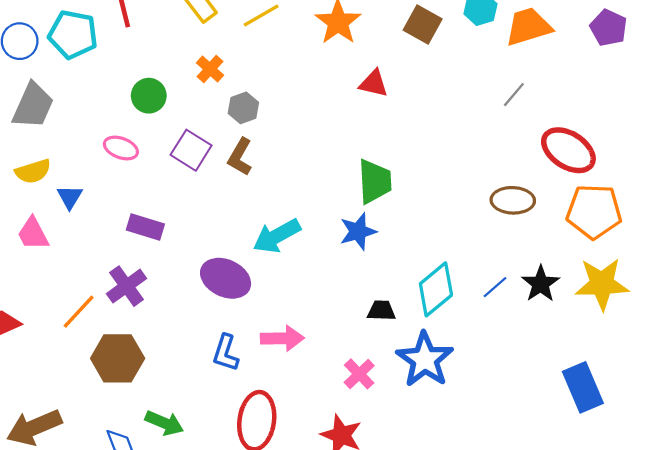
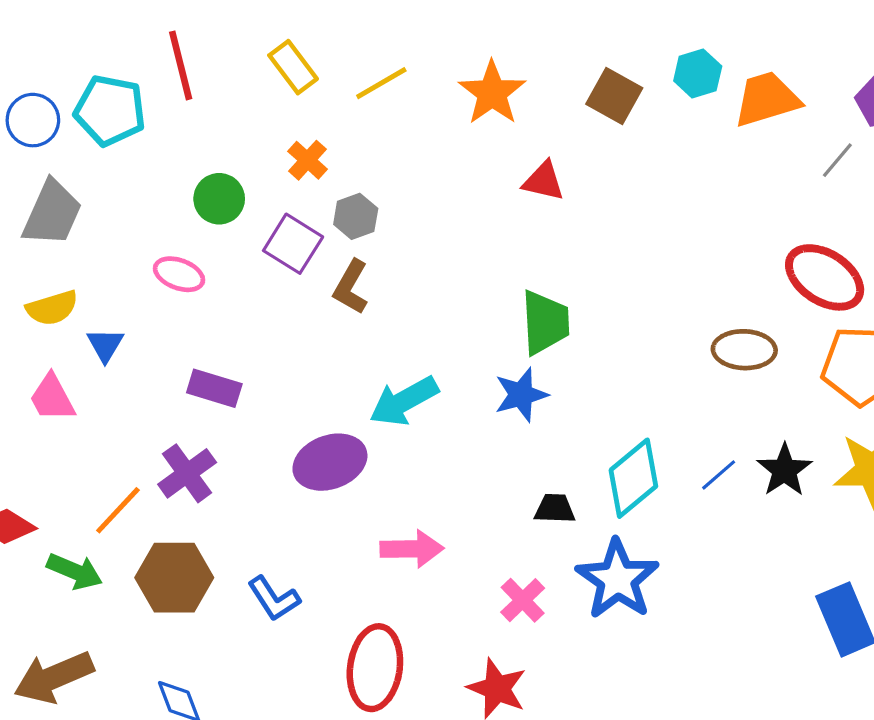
gray line: (514, 95) -> (837, 160), moved
purple square: (191, 150) -> (293, 244), moved
purple ellipse: (226, 278) -> (330, 462), turned -45
blue L-shape: (226, 353) -> (274, 599), moved, turned -51
green arrow: (164, 423) -> (75, 571), moved

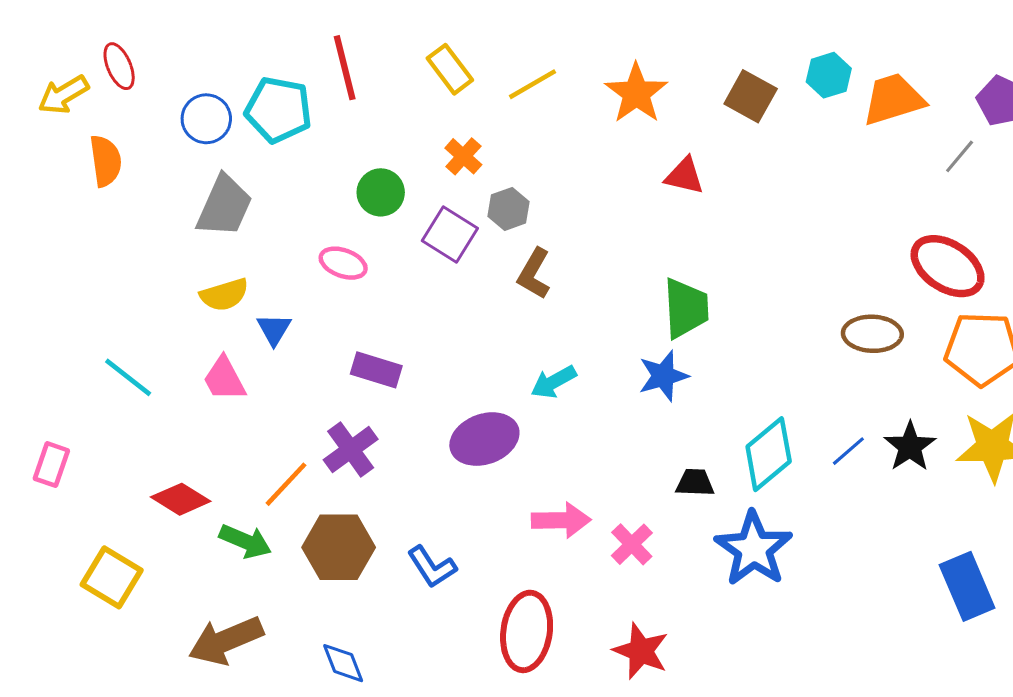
brown L-shape: (351, 287) -> (534, 274), moved
cyan arrow: (404, 401) -> (554, 382), size x0.7
pink cross: (523, 600) -> (632, 544), moved

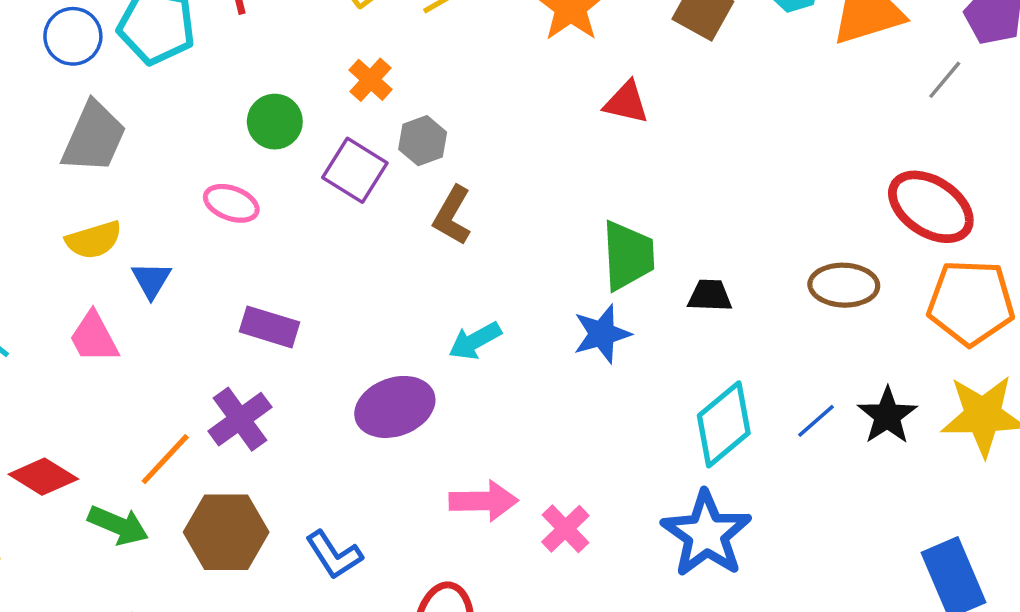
black trapezoid: (695, 483) -> (710, 296), moved

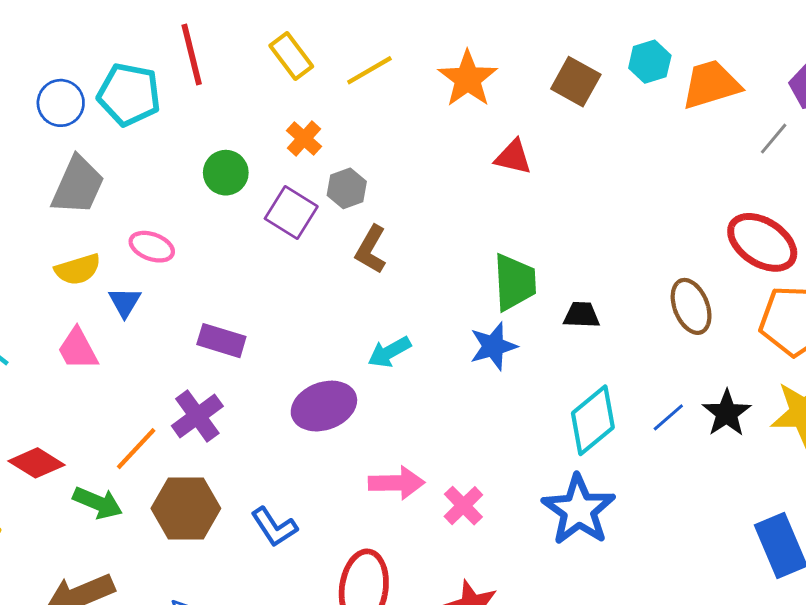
pink ellipse: (231, 203) -> (152, 247), moved
brown ellipse: (844, 285) -> (691, 306), turned 66

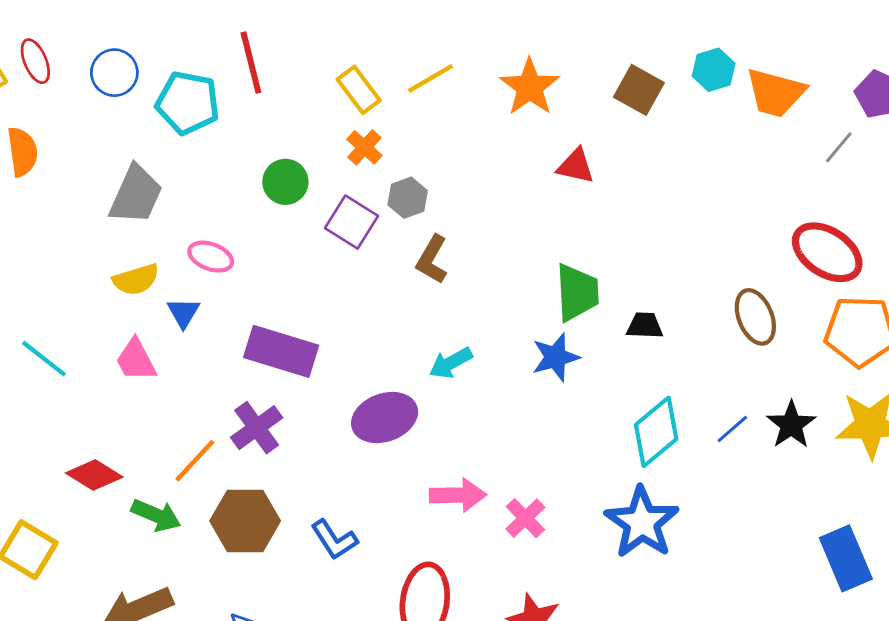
yellow rectangle: (291, 56) -> (359, 90), moved
orange trapezoid: (711, 84) -> (775, 93), turned -148
blue circle: (61, 103) -> (114, 73), moved
purple rectangle: (221, 341) -> (281, 351), size x1.5

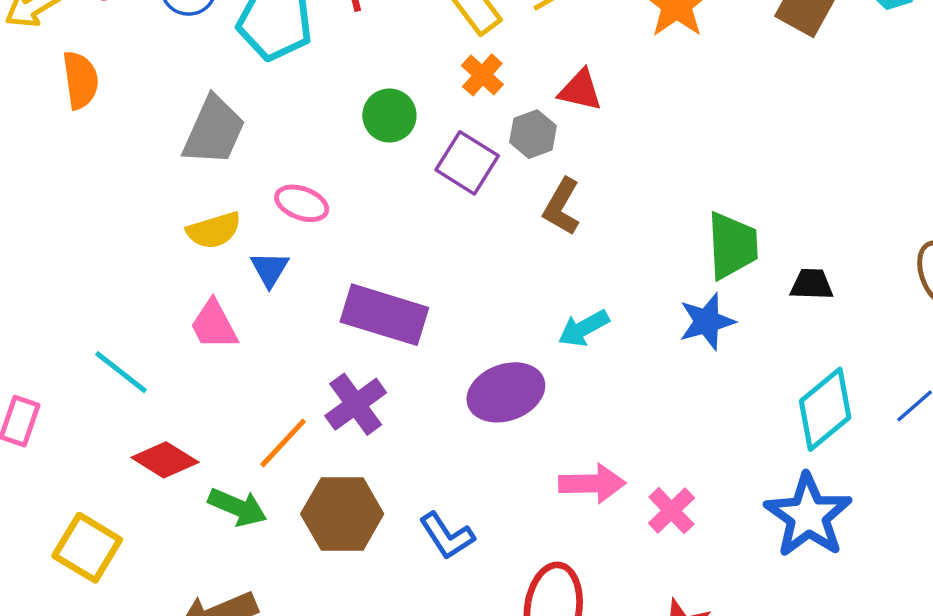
red triangle: (576, 166) -> (580, 90), moved
cyan line: (44, 359) -> (121, 372), moved

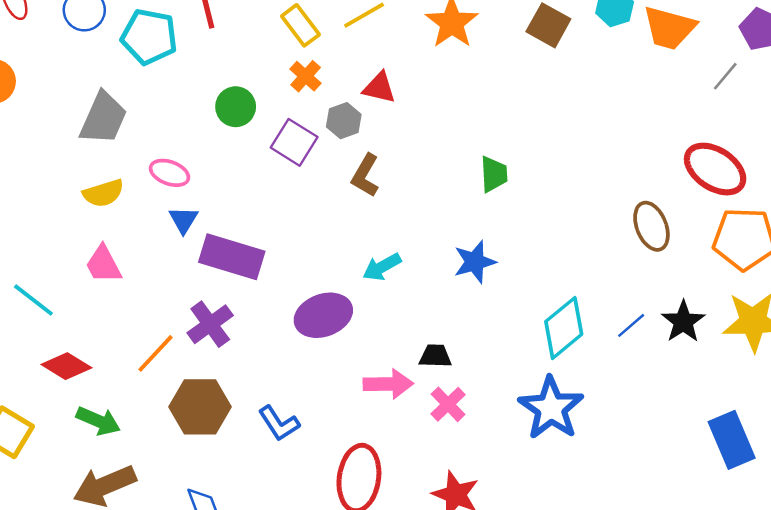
green trapezoid: (732, 245) -> (494, 174), moved, size x0.7
blue triangle: (270, 269) -> (183, 220), moved
black trapezoid: (812, 284) -> (435, 356), moved
green arrow: (238, 507) -> (98, 421), moved

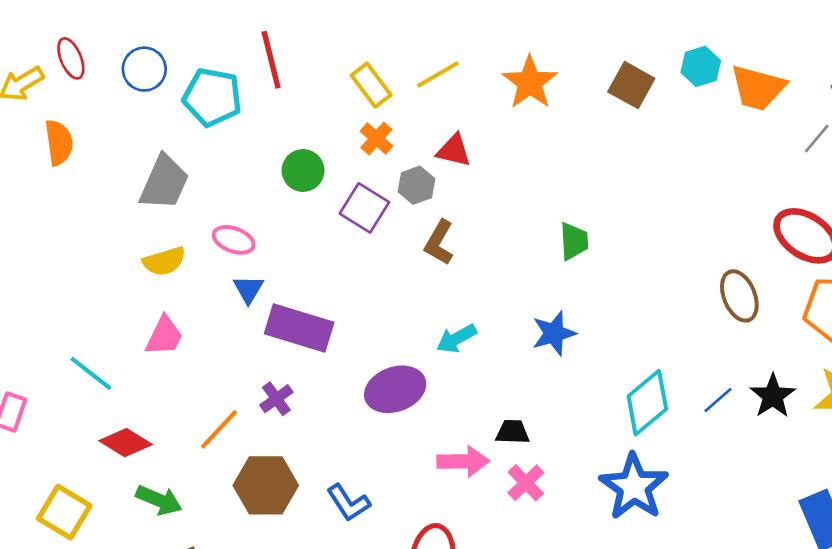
pink trapezoid: (103, 264) -> (164, 336), turned -126
purple cross: (210, 324) -> (276, 399), size x0.7

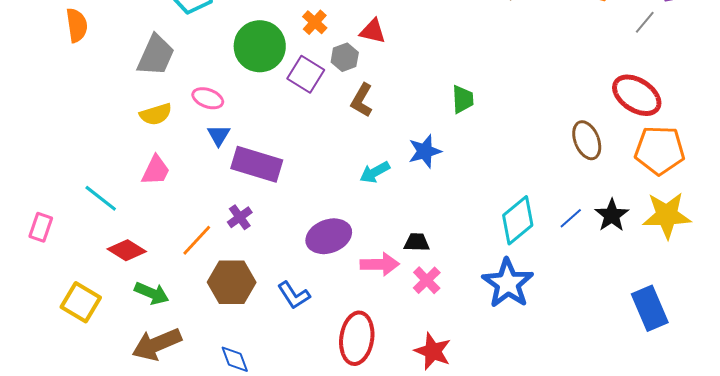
green circle: (303, 170) -> (260, 46), size x1.6
blue star: (554, 333) -> (425, 151), moved
purple ellipse: (395, 389) -> (329, 236), moved

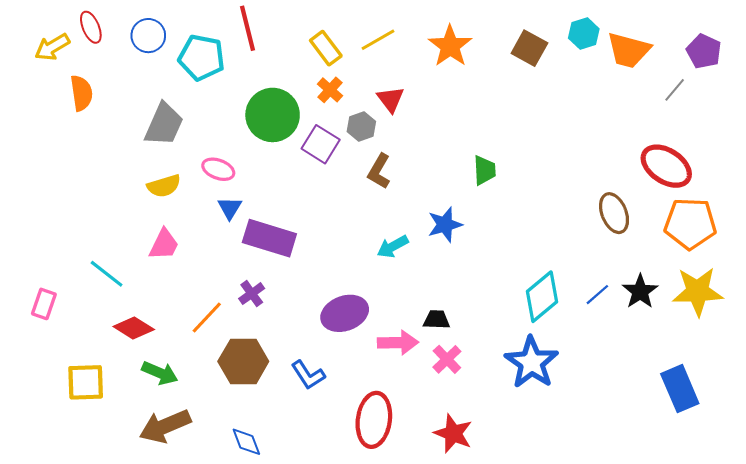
red triangle: (373, 31) -> (391, 99), turned 40
yellow square: (81, 302) -> (86, 382), turned -33

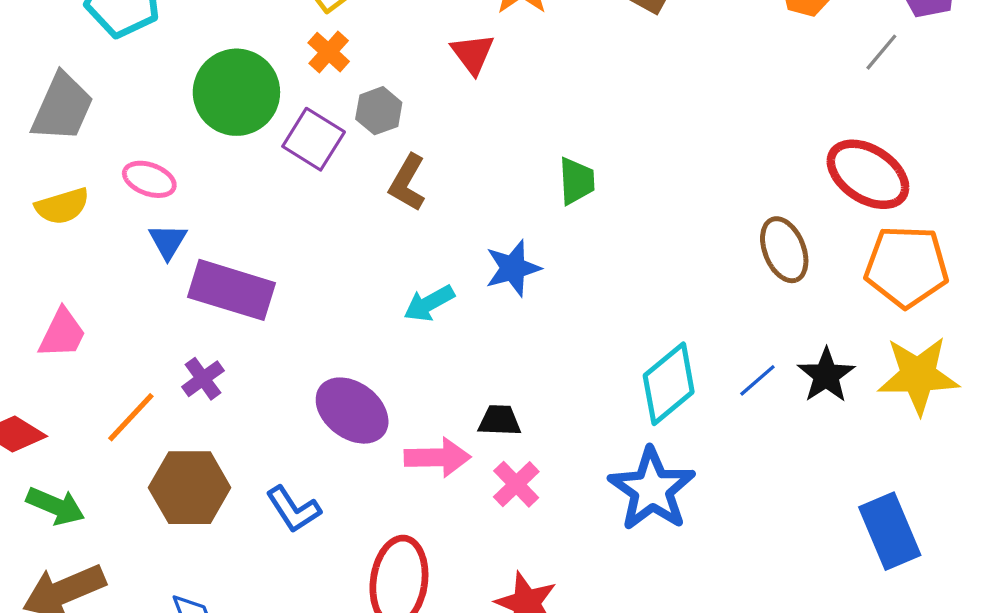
red triangle: (391, 99) -> (473, 54), moved
pink trapezoid: (164, 244) -> (62, 333), moved
purple ellipse: (345, 313) -> (352, 411), turned 57

